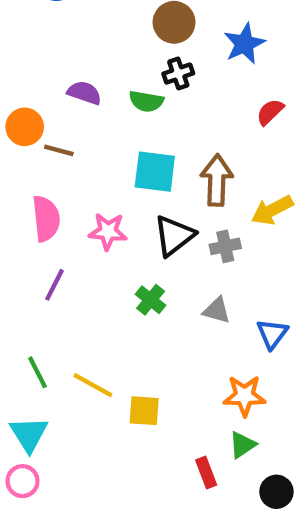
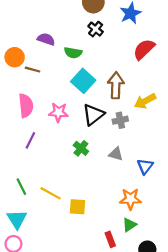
black cross: (178, 74) -> (96, 29), turned -32
green semicircle: (146, 101) -> (73, 53), moved
red semicircle: (270, 112) -> (144, 49), size x1.5
cyan square: (155, 172) -> (83, 81), turned 35

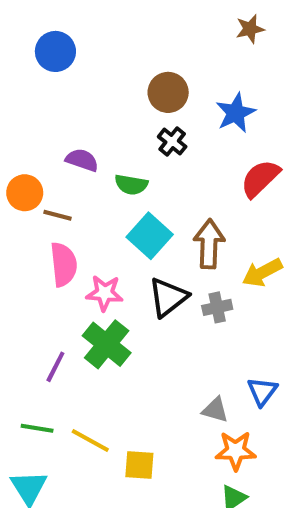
pink semicircle: (26, 106) -> (64, 264), moved
purple line: (30, 140) -> (55, 367), moved
green cross: (81, 148) -> (107, 344), moved, size x1.6
gray triangle: (116, 154) -> (215, 410), moved
green line: (21, 187) -> (37, 428), turned -54

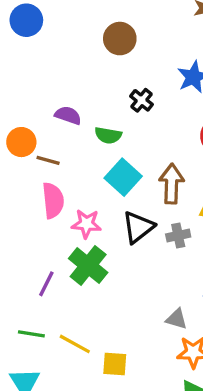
blue circle: (55, 51) -> (26, 20), moved
brown circle: (168, 92) -> (120, 39), moved

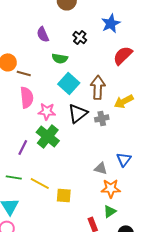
purple semicircle: (68, 115) -> (43, 34), moved, turned -133

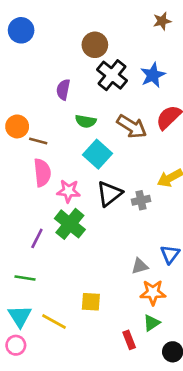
purple semicircle: (43, 34) -> (63, 90), turned 35
black cross: (80, 37) -> (112, 75), moved, size x1.6
brown arrow: (98, 87) -> (132, 126), moved, turned 120
gray triangle: (101, 168) -> (140, 266), turned -32
yellow line: (40, 183) -> (54, 321), moved

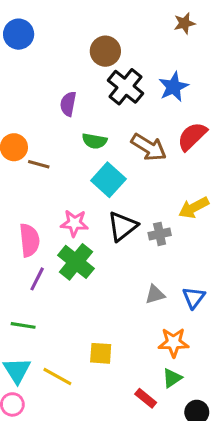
pink semicircle: (42, 173) -> (29, 240), moved
gray triangle: (140, 266) -> (155, 294), moved
red rectangle: (129, 340) -> (146, 398), turned -30

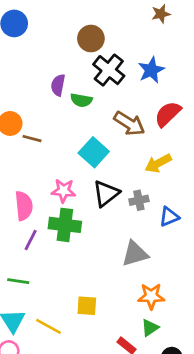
green semicircle: (95, 141) -> (81, 100), moved
yellow arrow: (194, 208) -> (158, 163), moved
green cross: (76, 262) -> (65, 225), turned -32
gray triangle: (155, 294) -> (135, 254), size x1.5
blue triangle: (194, 298) -> (169, 217), moved, turned 30

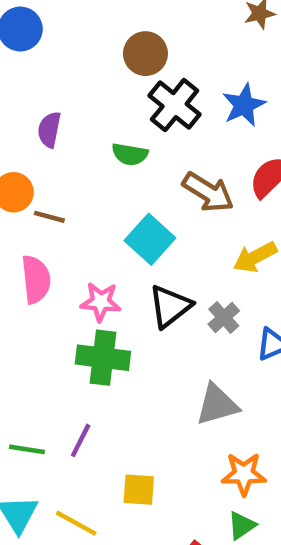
purple semicircle: (58, 85) -> (49, 130), moved
gray cross: (139, 200) -> (224, 317), turned -30
pink semicircle: (24, 206) -> (36, 279), moved
purple line: (31, 240) -> (81, 440), moved

